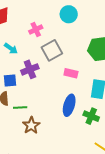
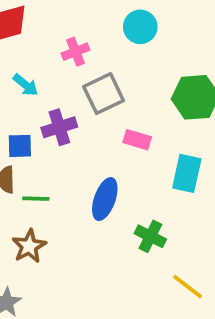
blue ellipse: (69, 105) -> (105, 199), moved
green cross: (91, 116) -> (150, 236), moved
brown star: (31, 125) -> (29, 246), moved

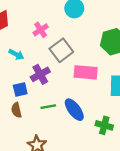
pink rectangle: (137, 140) -> (86, 72), size x1.5
green line: (36, 199) -> (48, 107), moved
blue ellipse: (105, 199) -> (74, 110), turned -45

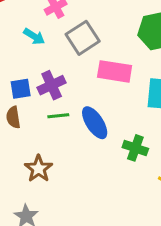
cyan arrow: (16, 54) -> (34, 36), moved
purple cross: (40, 74) -> (52, 85), moved

